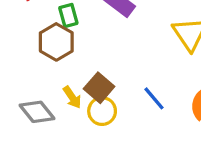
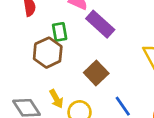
brown square: (99, 88) -> (96, 73), moved

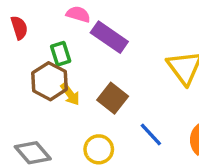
yellow arrow: (56, 99) -> (70, 94), moved

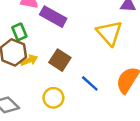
yellow arrow: (70, 94) -> (29, 60), turned -70

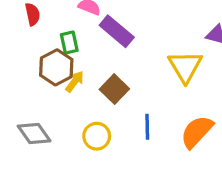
yellow arrow: (29, 60) -> (75, 82), turned -42
blue line: (90, 83) -> (147, 127), turned 36

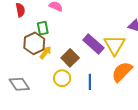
purple rectangle: (117, 31) -> (93, 44), moved
orange semicircle: (197, 132) -> (122, 72), moved
yellow circle: (97, 136) -> (62, 78), moved

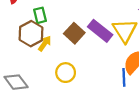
brown square: (70, 58) -> (74, 33), moved
blue line: (90, 82) -> (124, 77), moved

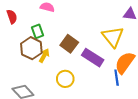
purple rectangle: (100, 31) -> (93, 58), moved

